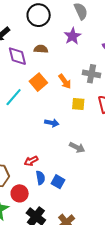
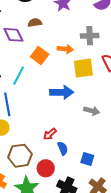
orange arrow: (65, 81) -> (65, 49), turned -35
yellow square: (78, 104) -> (83, 68), size x1.5
blue arrow: (52, 123) -> (62, 92), size x1.6
blue square: (58, 182) -> (87, 159), moved

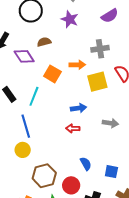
blue arrow: (62, 92) -> (78, 108), size x0.7
red arrow: (50, 134) -> (73, 128), moved, turned 48

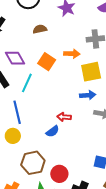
purple diamond: (24, 56) -> (15, 58), moved
blue arrow: (78, 108) -> (88, 95), moved
blue semicircle: (86, 164) -> (53, 131), moved, turned 80

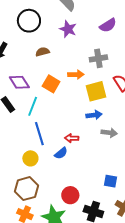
blue line: (17, 112) -> (39, 134), moved
yellow circle: (13, 136) -> (30, 158), moved
brown hexagon: (33, 163) -> (27, 189), moved

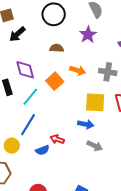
orange arrow: (76, 74) -> (78, 70), moved
blue line: (39, 134) -> (28, 125), turned 30

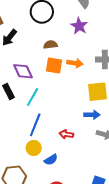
orange square: (55, 81) -> (54, 66), moved, turned -30
yellow circle: (12, 146) -> (34, 148), moved
blue semicircle: (42, 150) -> (51, 160), moved

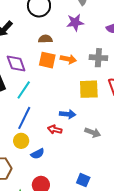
purple star: (79, 26) -> (75, 22), turned 30
blue arrow: (92, 115) -> (68, 114), moved

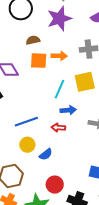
purple star: (75, 22) -> (59, 19), size x1.4
cyan line: (24, 90) -> (59, 89), moved
blue line: (24, 118) -> (26, 122), turned 55

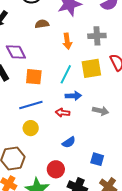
orange arrow: (59, 56) -> (67, 41), turned 77
orange square: (39, 61) -> (34, 77), moved
blue semicircle: (46, 154) -> (69, 142), moved

